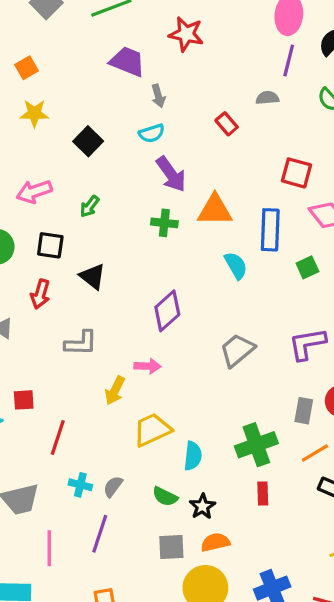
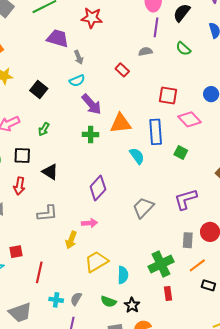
green square: (307, 267) -> (181, 152), turned -32

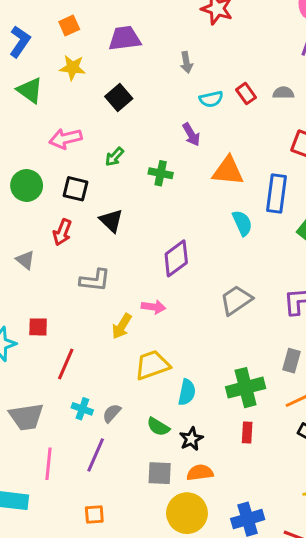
purple trapezoid: (58, 38) -> (125, 38), moved, turned -35
gray semicircle: (145, 52) -> (283, 93), moved
cyan semicircle: (77, 81) -> (211, 99), moved
purple arrow: (91, 104) -> (191, 134), size x0.7
green cross: (91, 135) -> (161, 173), moved

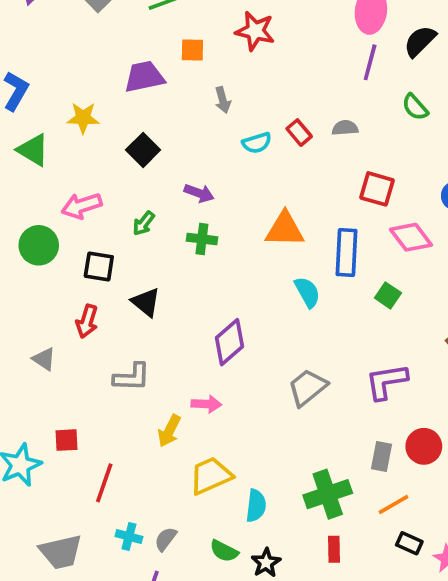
orange square: (69, 25) -> (192, 50), moved, turned 30
purple arrow: (191, 134) -> (199, 193), moved, turned -35
green circle: (27, 185) -> (39, 245), moved

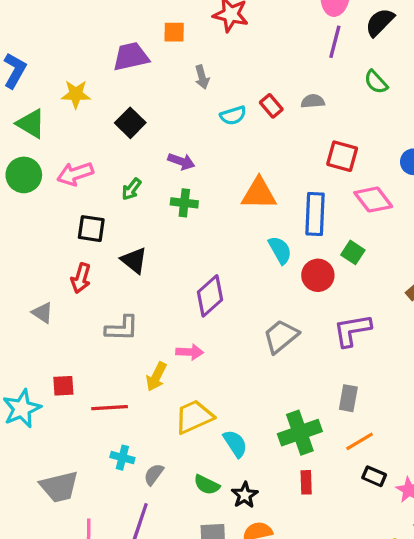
green circle: (39, 245) -> (24, 175), moved
red circle: (424, 446) -> (318, 275), moved
red line: (104, 483) -> (110, 408), moved, turned 68
cyan semicircle: (256, 506) -> (235, 444), turned -40
cyan cross: (129, 536) -> (122, 458), moved

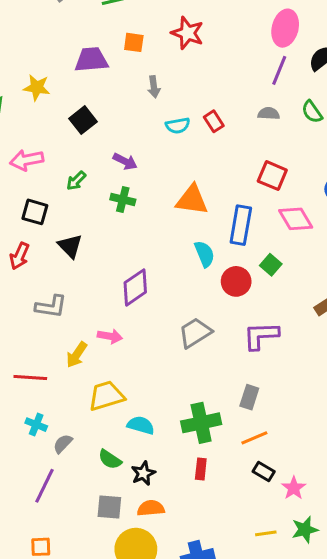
gray semicircle: (313, 101) -> (269, 114), moved
cyan semicircle: (235, 444) -> (141, 425), turned -48

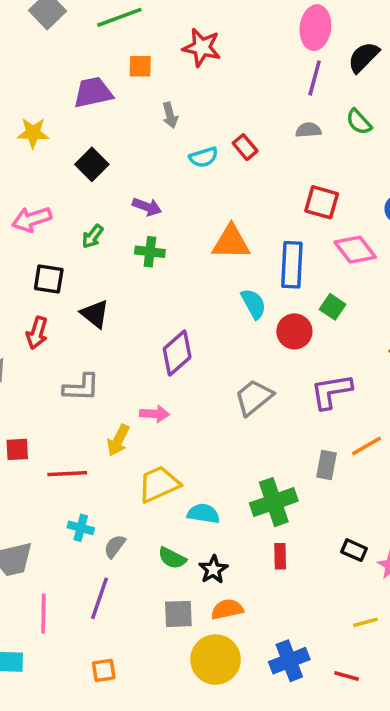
orange line: (254, 438) -> (366, 446), moved

